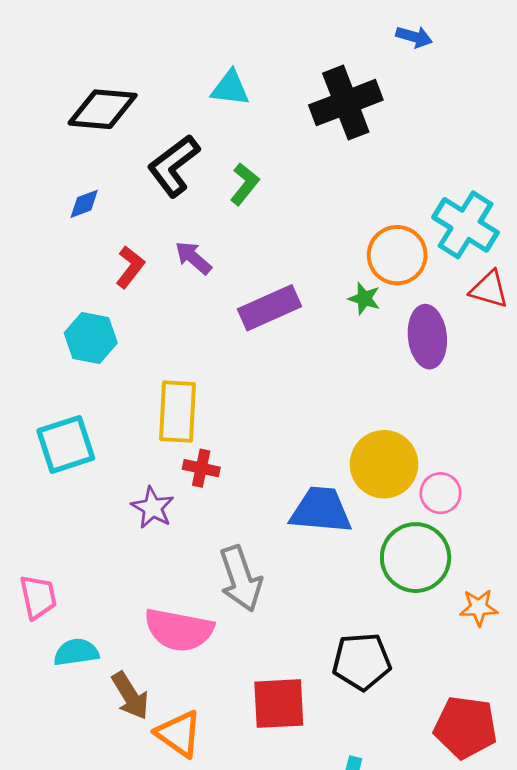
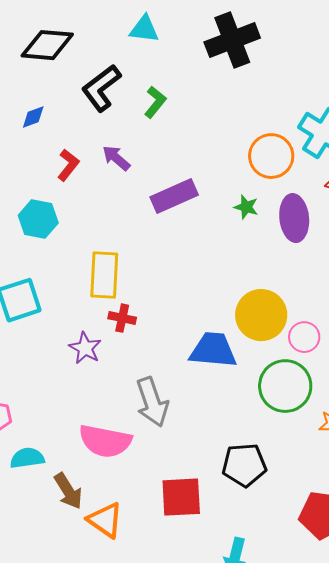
green star: (364, 298) -> (246, 207), moved

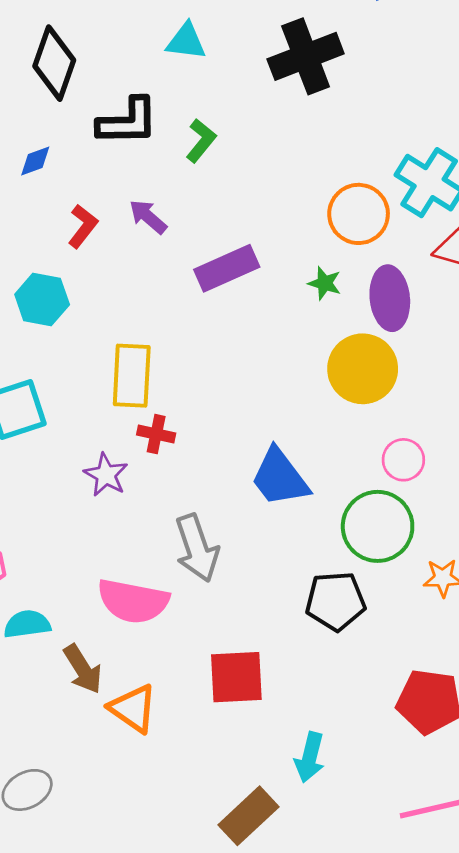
black diamond: (47, 45) -> (54, 63), turned -76
black L-shape: (101, 88) -> (128, 122), turned -144
yellow circle: (261, 315) -> (363, 369), moved
blue trapezoid: (213, 350) -> (280, 477), turned -132
black pentagon: (244, 465) -> (335, 601), moved

